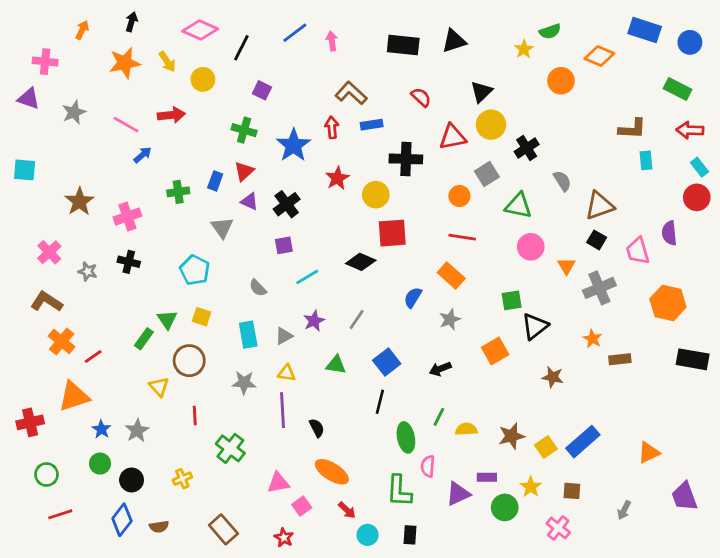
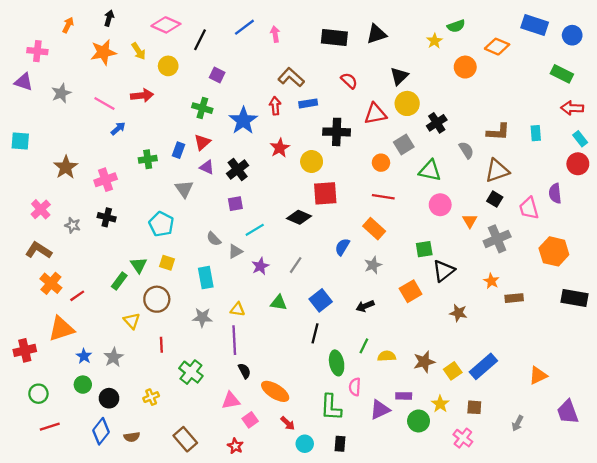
brown L-shape: (632, 129) -> (498, 132), moved
gray triangle: (284, 336) -> (235, 251), moved
black semicircle: (317, 428) -> (244, 371), moved

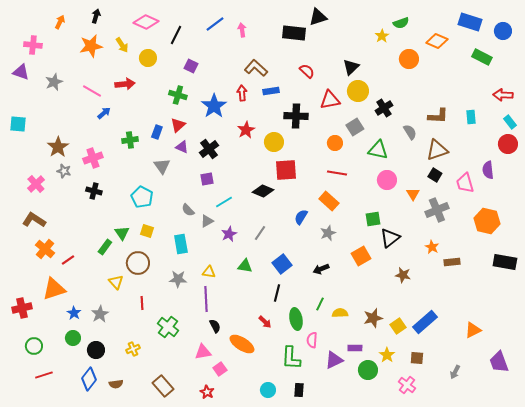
black triangle: (376, 34) -> (318, 17), moved
green rectangle: (562, 74) -> (482, 57), moved
gray star: (73, 225) -> (64, 171), moved
red arrow: (288, 423) -> (265, 322), moved

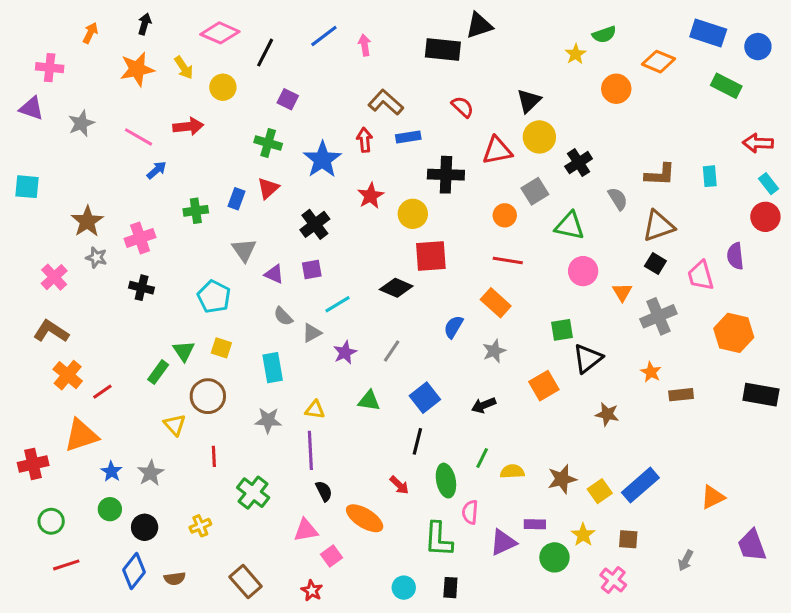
purple triangle: (182, 147) -> (274, 274), moved

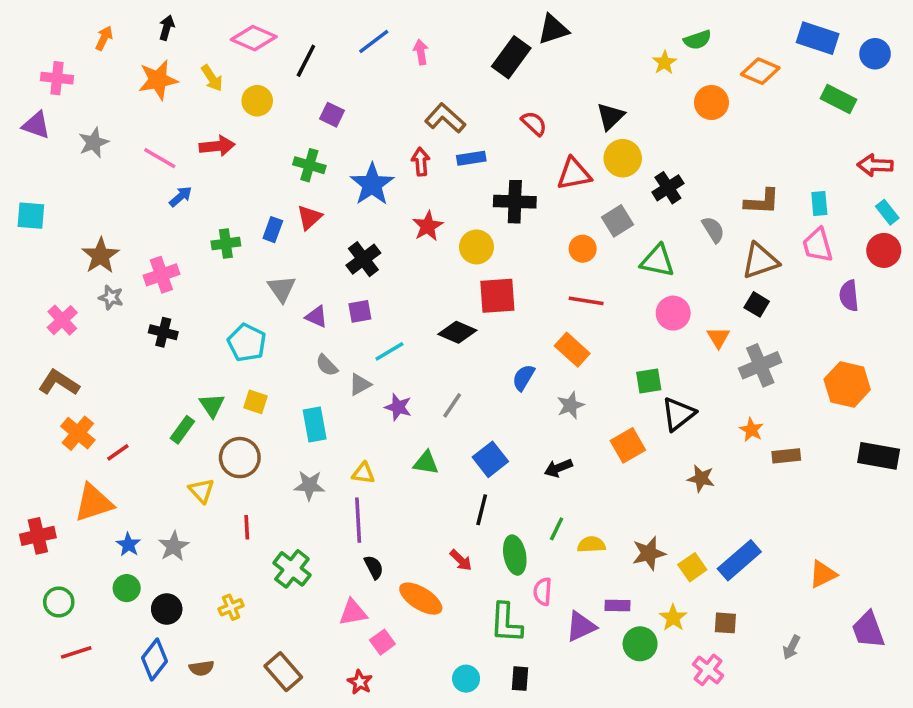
black rectangle: (443, 50) -> (511, 57), turned -60
pink trapezoid: (701, 276) -> (818, 245), moved
purple star: (345, 352) -> (398, 407), turned -30

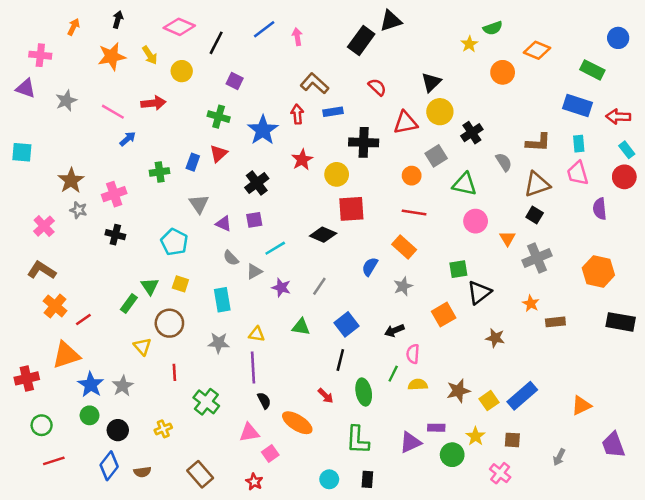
blue rectangle: (818, 38) -> (578, 106), moved
blue star: (128, 545) -> (91, 385), size x1.5
pink semicircle: (543, 592) -> (413, 354), moved

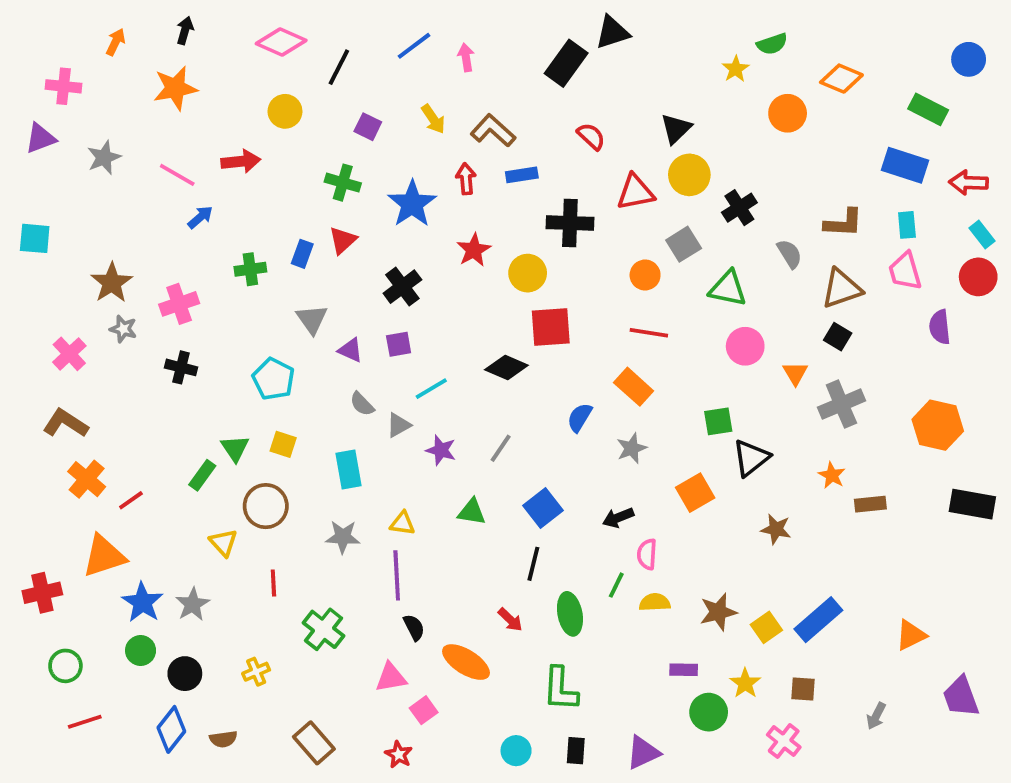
yellow arrow: (150, 55) -> (433, 119), moved
purple triangle: (26, 88) -> (40, 138), turned -40
purple triangle: (410, 442) -> (643, 753), moved

